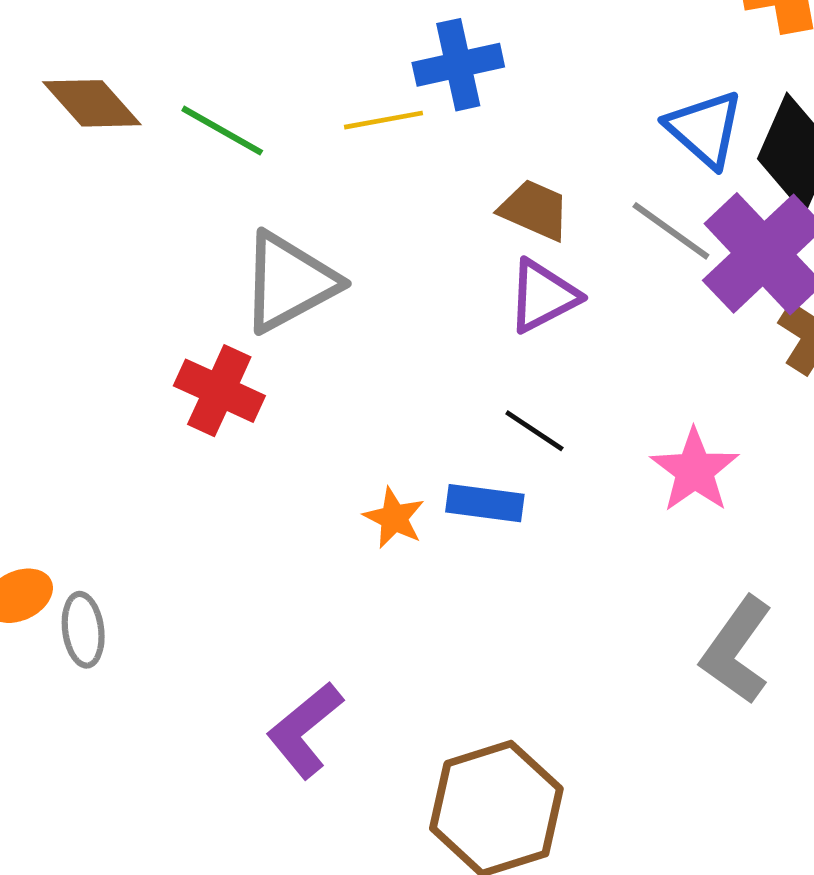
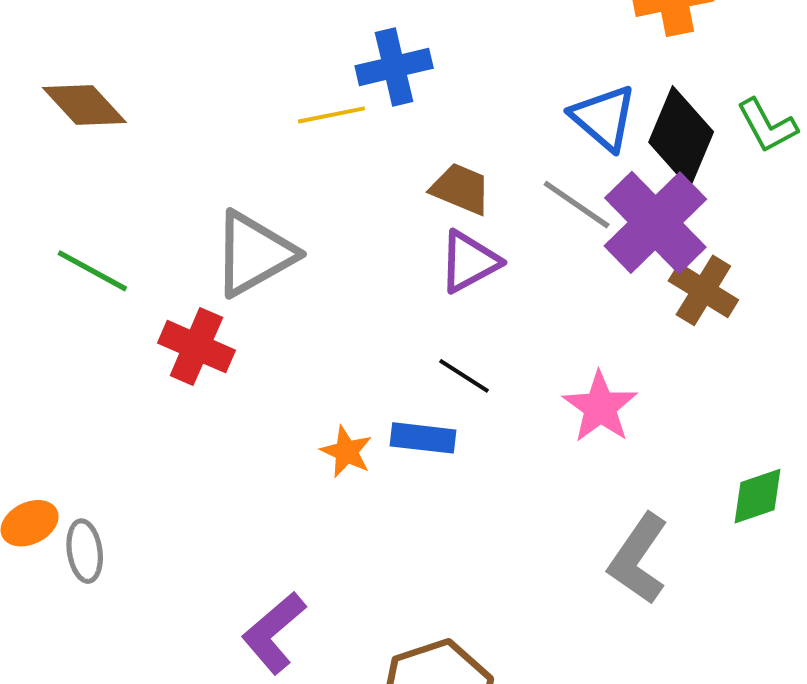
green line: (222, 131) -> (92, 271), moved

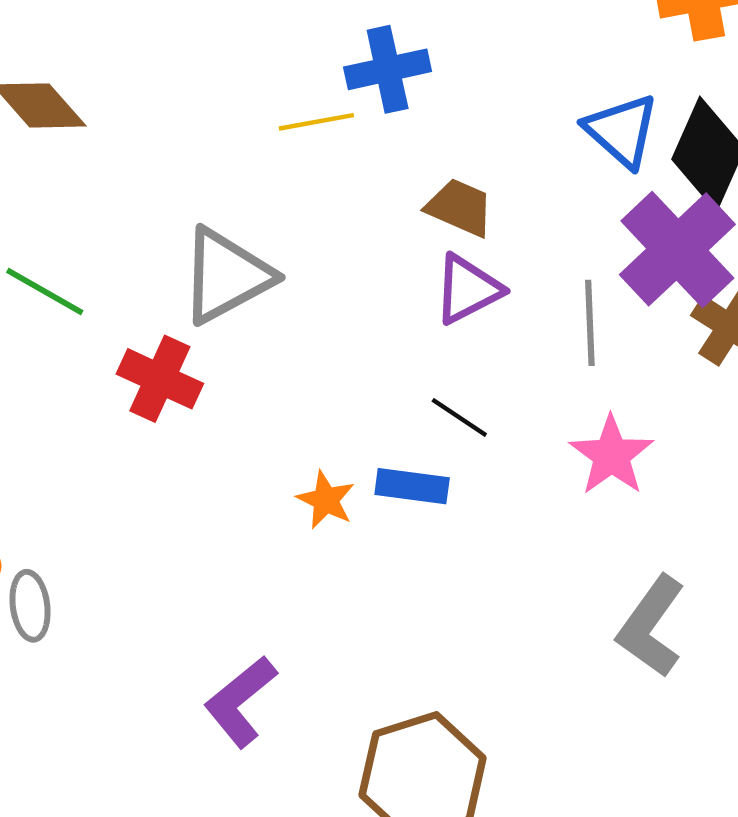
gray line: (577, 205) -> (590, 323), moved, turned 52

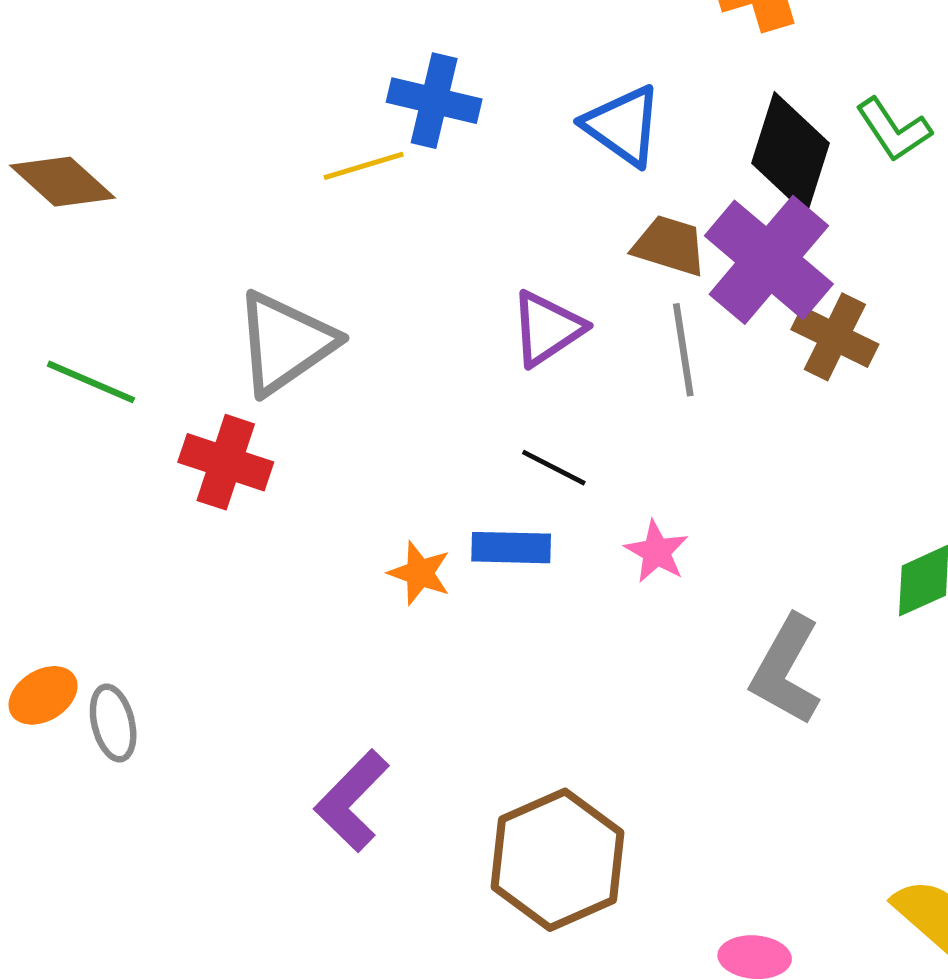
blue cross: (388, 69) -> (434, 101), turned 32
blue triangle: (622, 131) -> (623, 126), moved
brown trapezoid: (460, 207) -> (669, 246), moved
pink star: (611, 455) -> (657, 552), moved, size x0.7

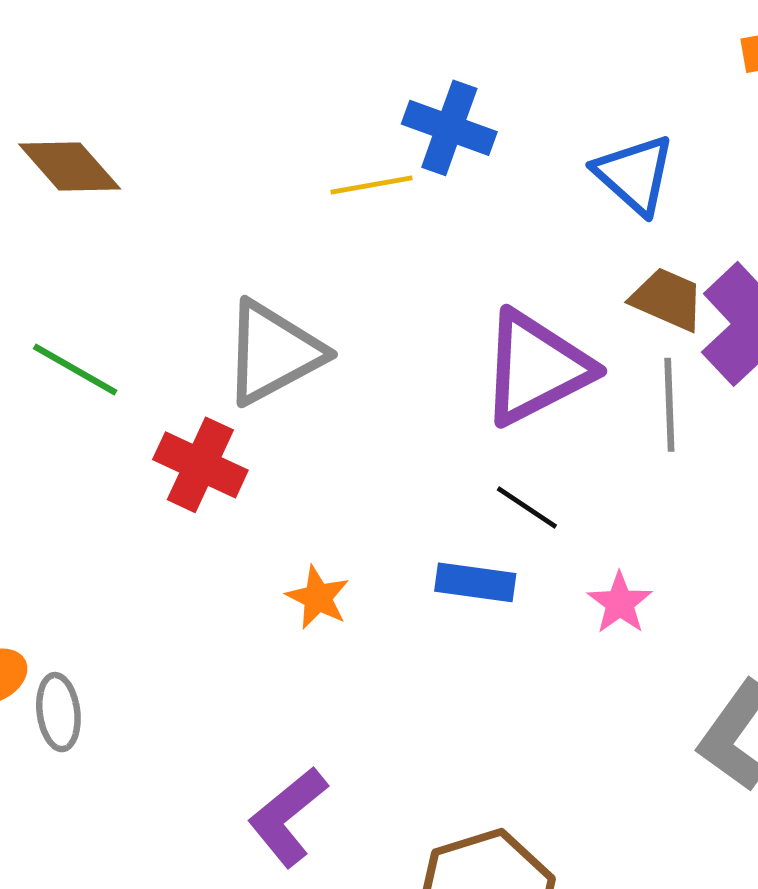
purple triangle: (547, 328) -> (536, 368), size x1.5
orange star: (420, 573) -> (318, 598), moved

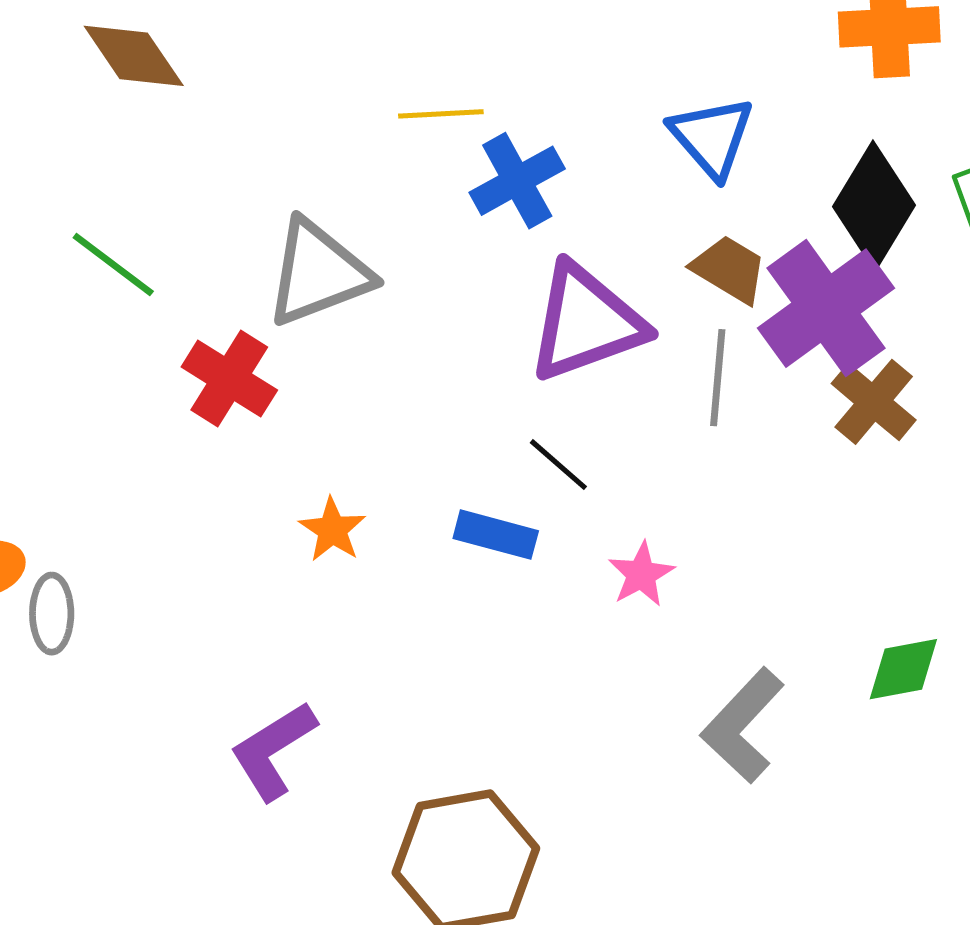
blue cross: (449, 128) -> (517, 181), moved, turned 34

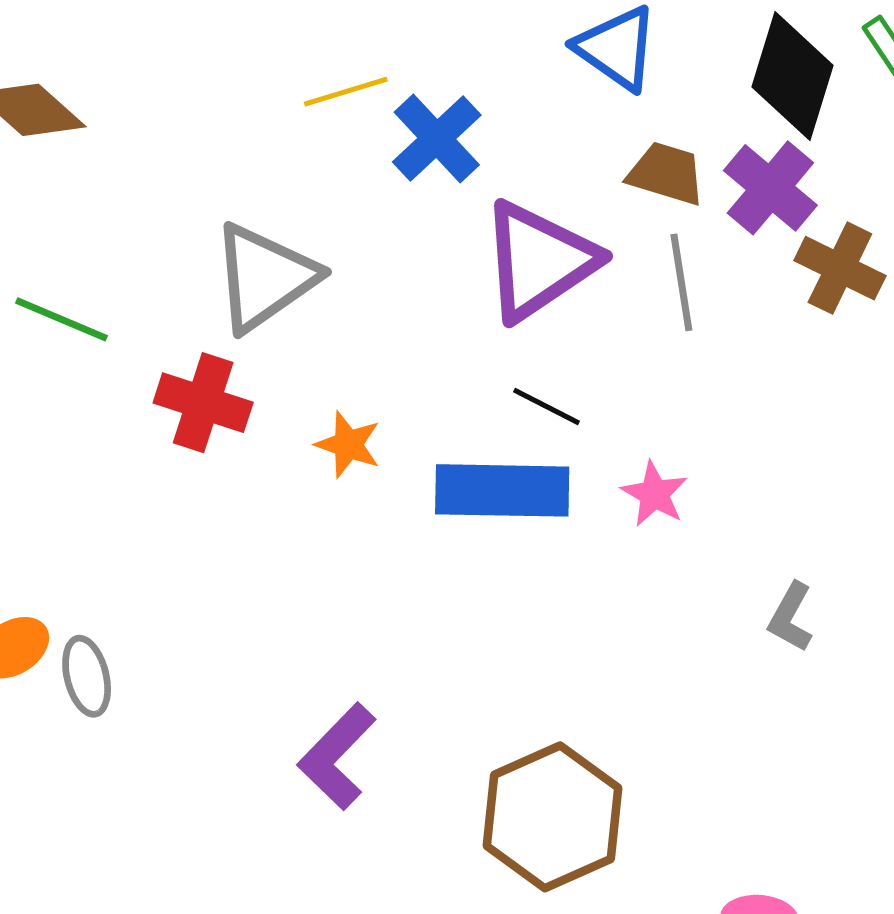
purple cross: (826, 308) -> (770, 188), size x0.7
orange star: (332, 530) -> (348, 445), moved
blue rectangle: (496, 535) -> (502, 490), size x1.6
gray L-shape: (743, 725) -> (791, 617), size x0.6

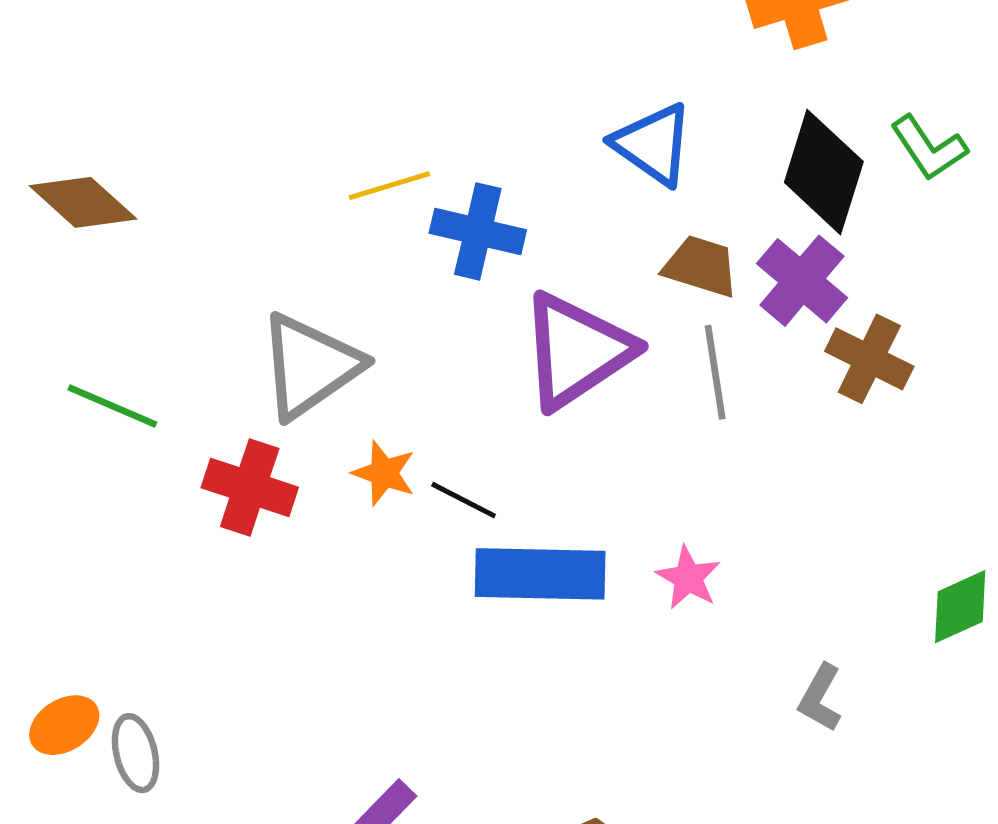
blue cross: (437, 138) -> (478, 231), turned -34
black line: (546, 407) -> (463, 500), moved
orange star: (348, 445) -> (384, 473), moved

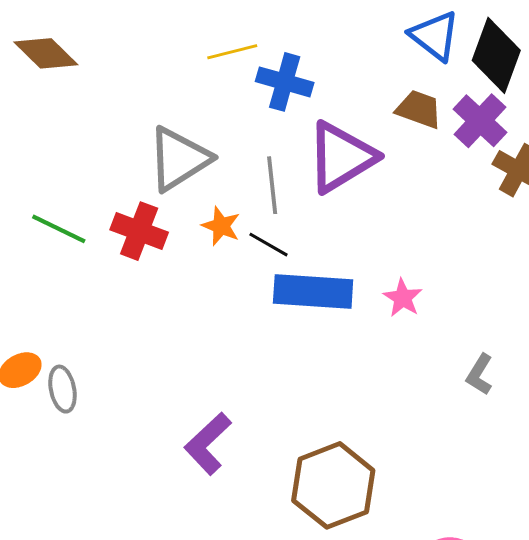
blue triangle: (653, 144) -> (435, 36), moved
gray line: (715, 372) -> (272, 185), moved
green line: (112, 406) -> (59, 229), moved

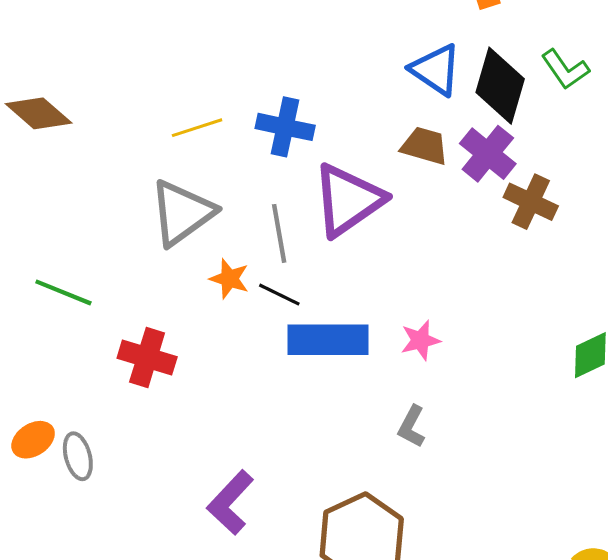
yellow line: (232, 52) -> (197, 128), moved
red cross: (139, 231) -> (147, 357), moved
pink star: (403, 298) -> (420, 340), turned 30
gray L-shape: (480, 374) -> (412, 427), moved

